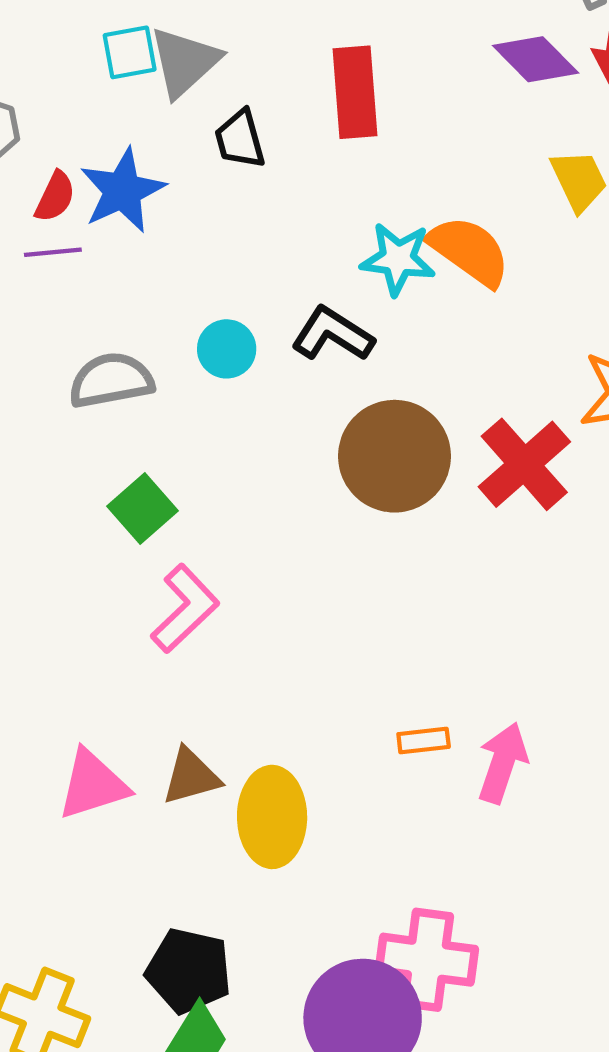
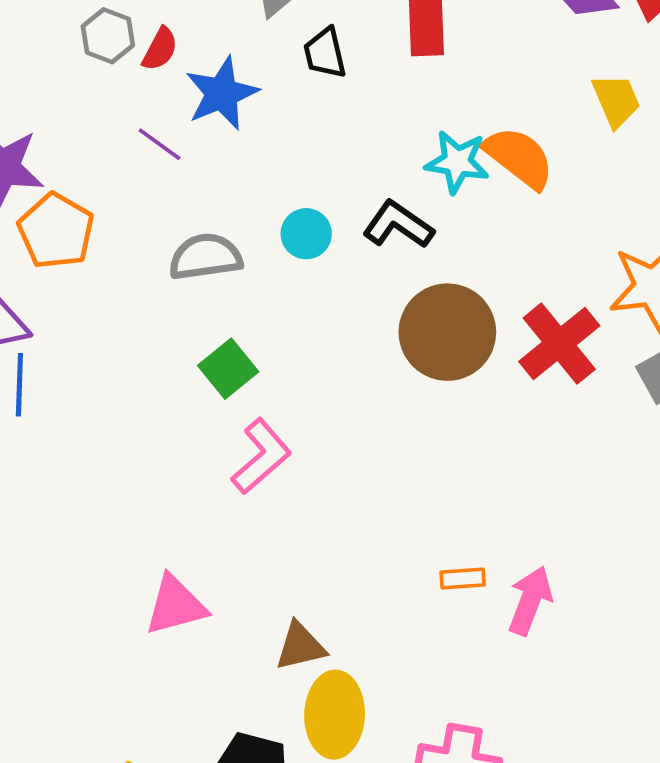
red semicircle: (55, 197) -> (160, 49), moved
purple line: (53, 252) -> (160, 144), turned 39
brown triangle: (191, 776) -> (300, 646), moved
yellow ellipse: (272, 817) -> (335, 715), moved

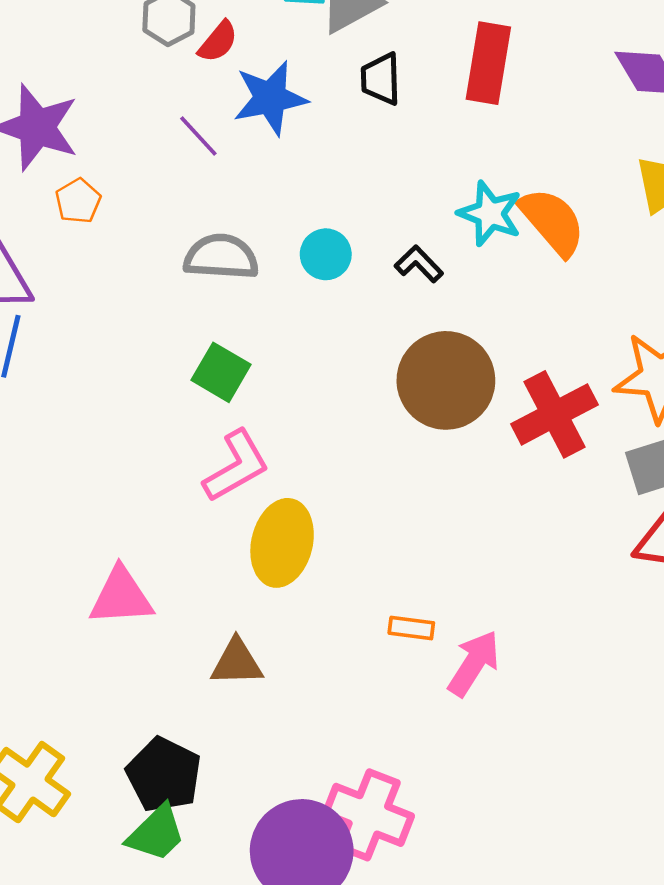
black L-shape: (398, 225) -> (419, 264), size x0.7
orange pentagon: (56, 231) -> (78, 201), size x0.6
green square: (228, 369) -> (221, 372), turned -32
yellow ellipse: (335, 715) -> (282, 543), moved

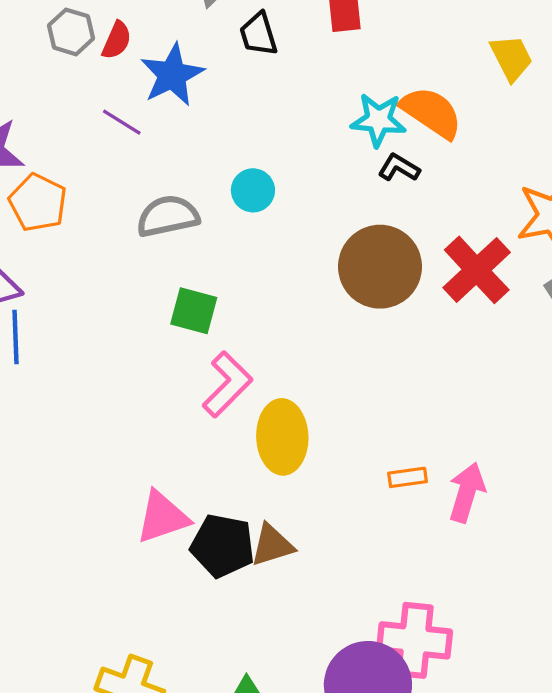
orange pentagon: (78, 201) -> (38, 203), size x1.5
black L-shape: (419, 264) -> (399, 168), moved
black pentagon: (164, 775) -> (223, 546), moved

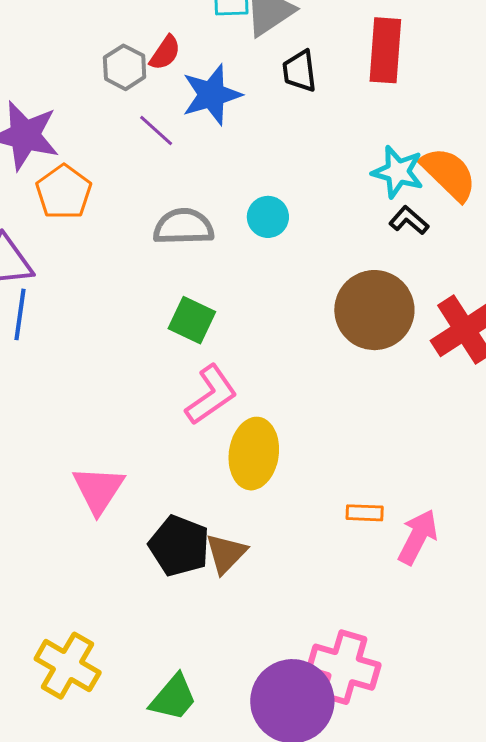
gray hexagon: (71, 32) -> (125, 67), moved
pink triangle: (162, 517) -> (98, 490), moved, turned -48
brown triangle: (272, 545) -> (226, 554), turned -39

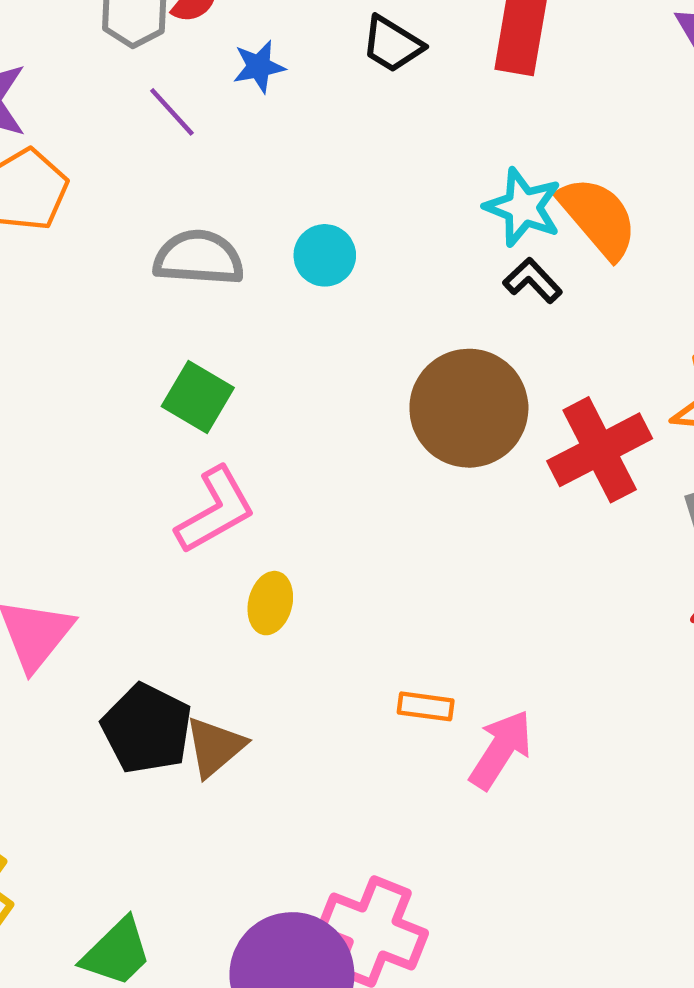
black trapezoid: (300, 71) -> (392, 44), turned -57
blue star: (212, 95) -> (259, 67), size x0.6
yellow ellipse: (254, 454) -> (270, 603), size x0.6

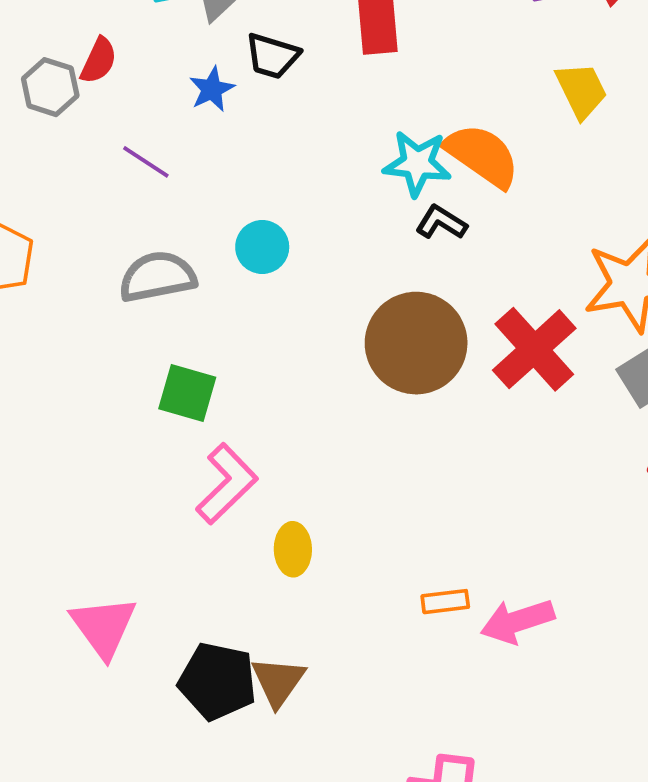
blue star: (259, 67) -> (212, 89), moved
purple line: (172, 112) -> (146, 162), moved
pink arrow: (501, 750) -> (517, 621), turned -126

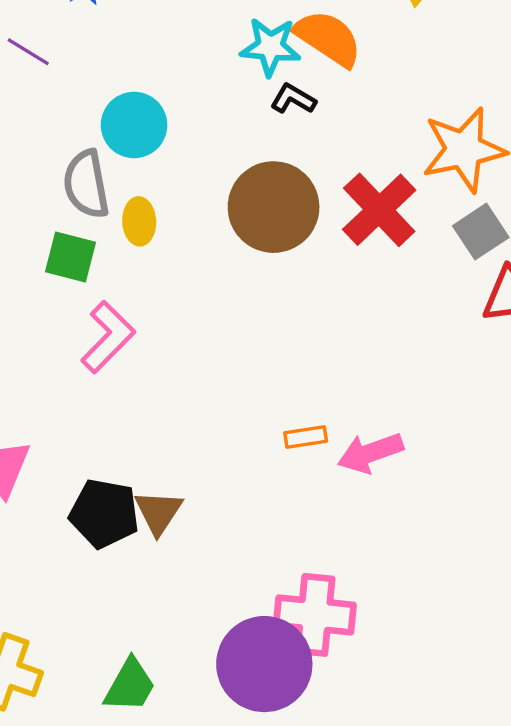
cyan circle: (262, 247) -> (134, 125), size x1.4
gray semicircle: (157, 277) -> (86, 184), moved, turned -88
yellow ellipse: (293, 549) -> (139, 221), moved

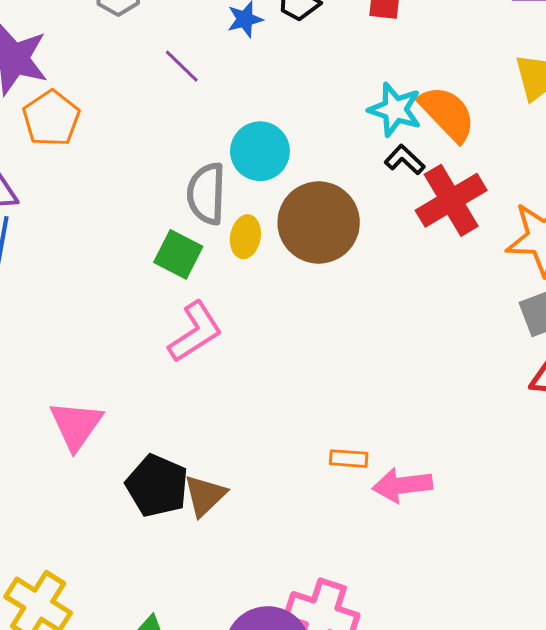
brown circle: (274, 207) -> (319, 222), moved
red cross: (379, 210) -> (451, 200), moved

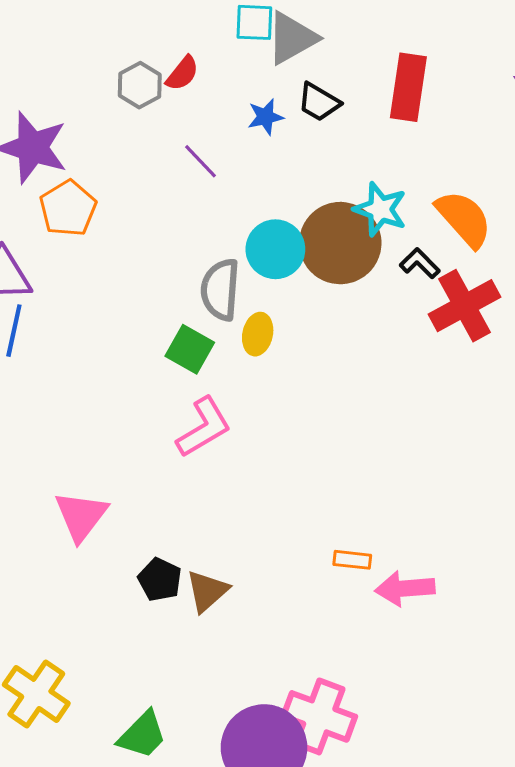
cyan star: (395, 110) -> (380, 209), moved
brown circle: (319, 222) -> (340, 243), moved
black pentagon: (157, 486) -> (160, 580), size x0.7

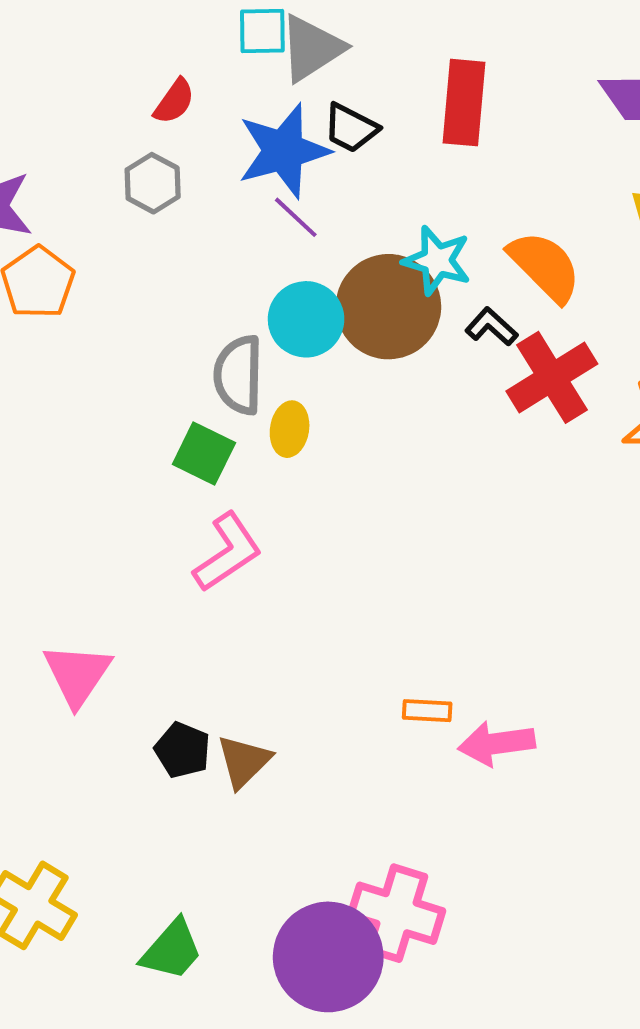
gray hexagon: (140, 85) -> (153, 183), moved
blue star: (265, 117) -> (284, 151), size x2.0
purple line: (201, 161) -> (296, 217), moved

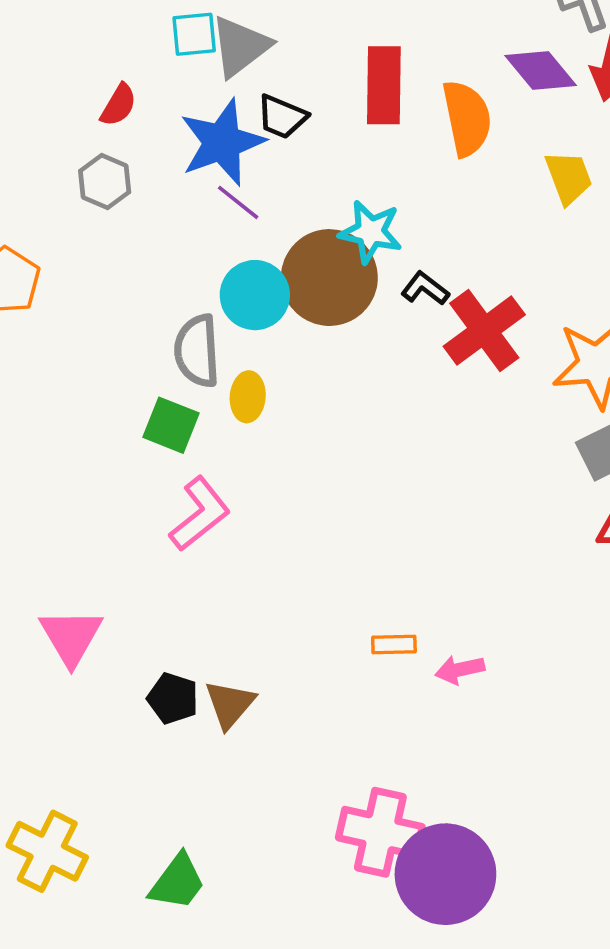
orange semicircle: (545, 266) -> (467, 118), moved, turned 38
pink arrow: (497, 743) -> (460, 670), size x0.7
purple circle: (328, 957) -> (445, 874), moved

